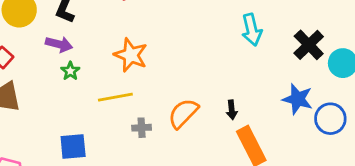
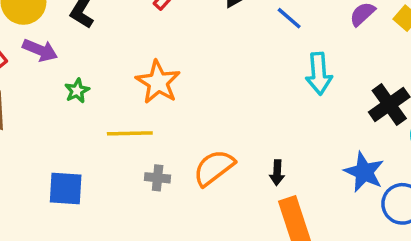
purple arrow: (59, 44) -> (40, 50), moved

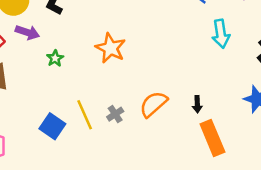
yellow line: (130, 133) -> (85, 115), moved, turned 72
gray cross: (158, 178) -> (115, 114), turned -35
blue square: (66, 188) -> (52, 126), turned 35

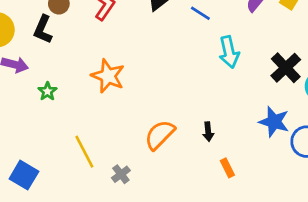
gray cross: (115, 114) -> (121, 174), moved
blue square: (52, 126) -> (24, 175), moved
orange rectangle: (212, 138) -> (227, 168), size x0.5

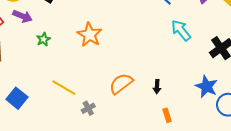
cyan arrow: (229, 52) -> (181, 30), turned 145
yellow line: (84, 152) -> (64, 88), turned -40

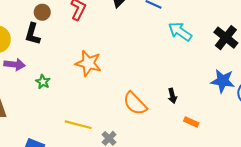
orange semicircle: (121, 84) -> (135, 103), turned -80
orange rectangle: (167, 115) -> (191, 122), turned -32

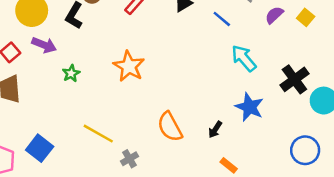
blue star: (223, 81) -> (249, 107), moved
black arrow: (172, 96) -> (215, 130), turned 32

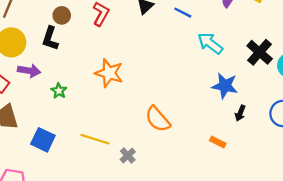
black arrow: (215, 130) -> (240, 113), moved
blue square: (40, 148) -> (43, 140), moved

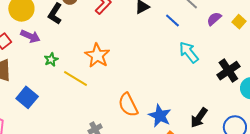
blue star: (225, 86) -> (160, 116), moved
black arrow: (240, 113) -> (199, 118), size x1.5
yellow line: (95, 139) -> (76, 79), moved

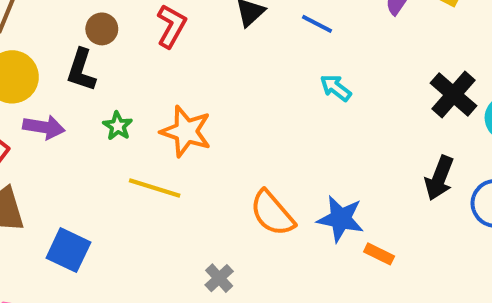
cyan arrow: (189, 52) -> (336, 88), moved, size x0.7
green star: (51, 60) -> (118, 126), moved
black arrow: (199, 118) -> (439, 178), moved

